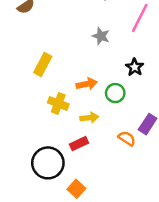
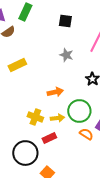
yellow rectangle: (43, 65) -> (17, 65), moved, turned 36
green circle: (115, 93) -> (79, 111), moved, size x1.5
yellow cross: (58, 103) -> (35, 117), moved

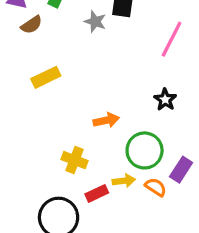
gray star: (66, 55) -> (95, 22), moved
yellow arrow: (57, 118) -> (124, 181), moved

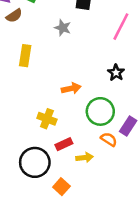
gray star: (95, 22) -> (63, 28), moved
yellow rectangle: (46, 77) -> (25, 56), turned -55
yellow arrow: (124, 181) -> (85, 158), moved

